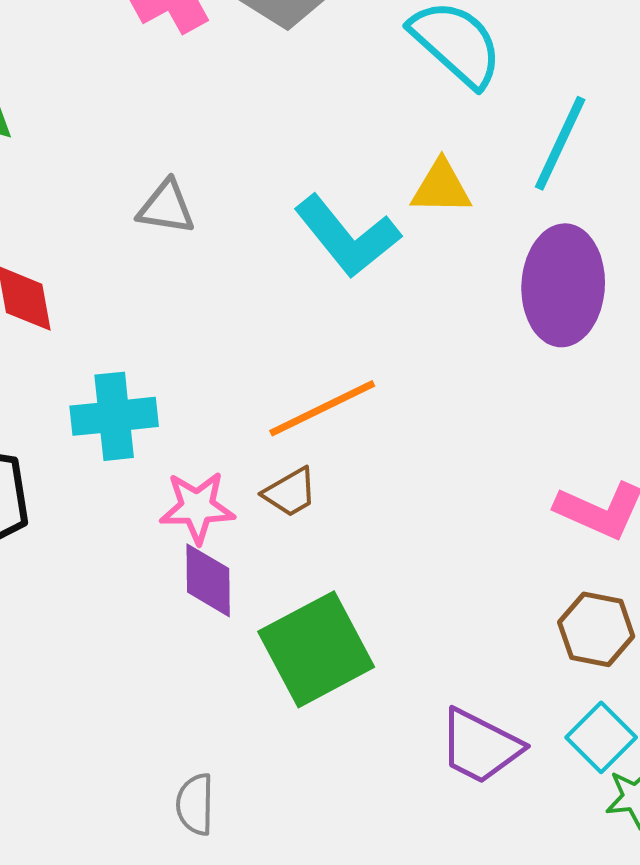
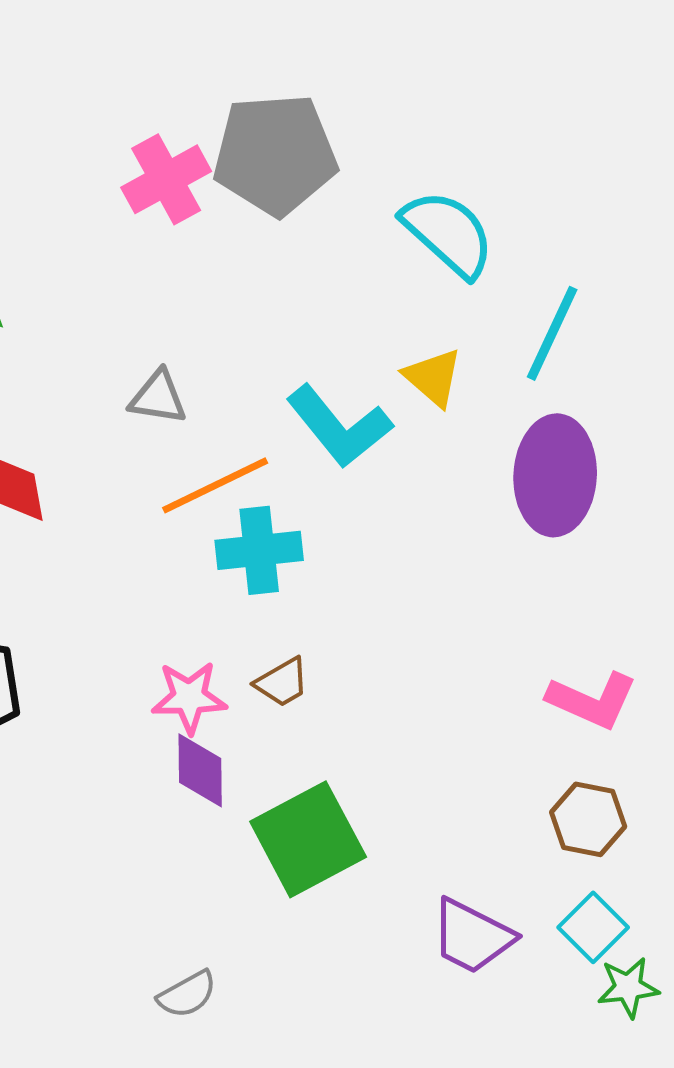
yellow triangle: (441, 187) -> (433, 377), turned 40
orange line: (322, 408) -> (215, 485), moved
cyan cross: (114, 416) -> (259, 550), moved
gray semicircle: (195, 804) -> (187, 994), turned -120

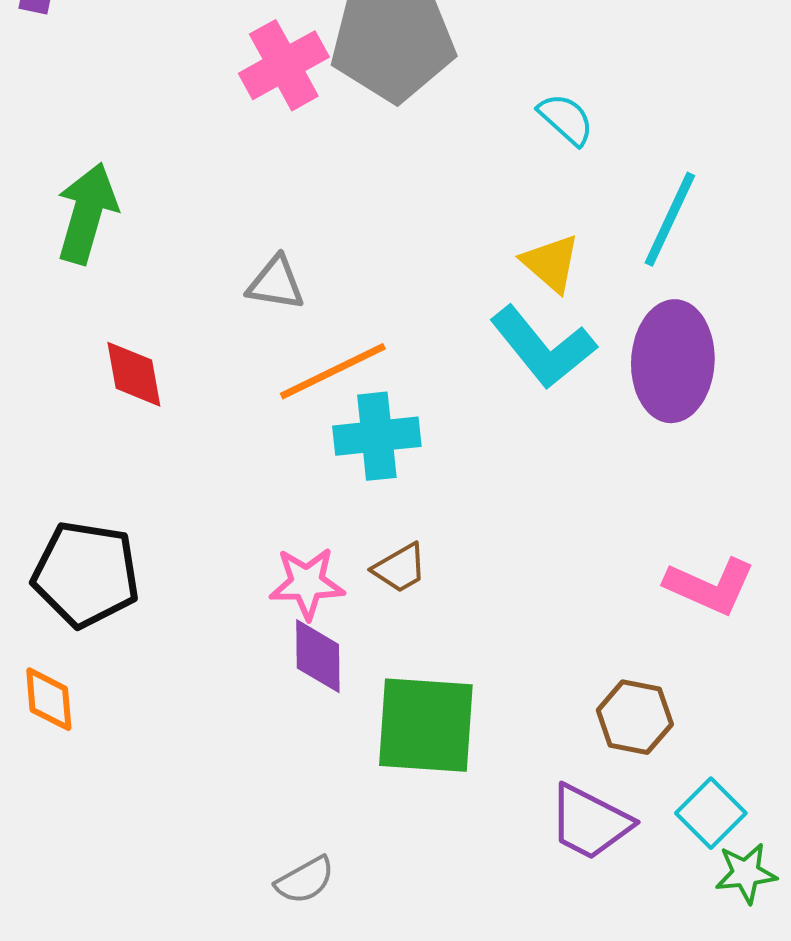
cyan semicircle: (448, 233) -> (566, 119), size x0.6
cyan L-shape: (339, 426) -> (543, 347), moved
brown hexagon: (588, 819) -> (635, 717), moved
green square: (308, 839) -> (426, 725), turned 32

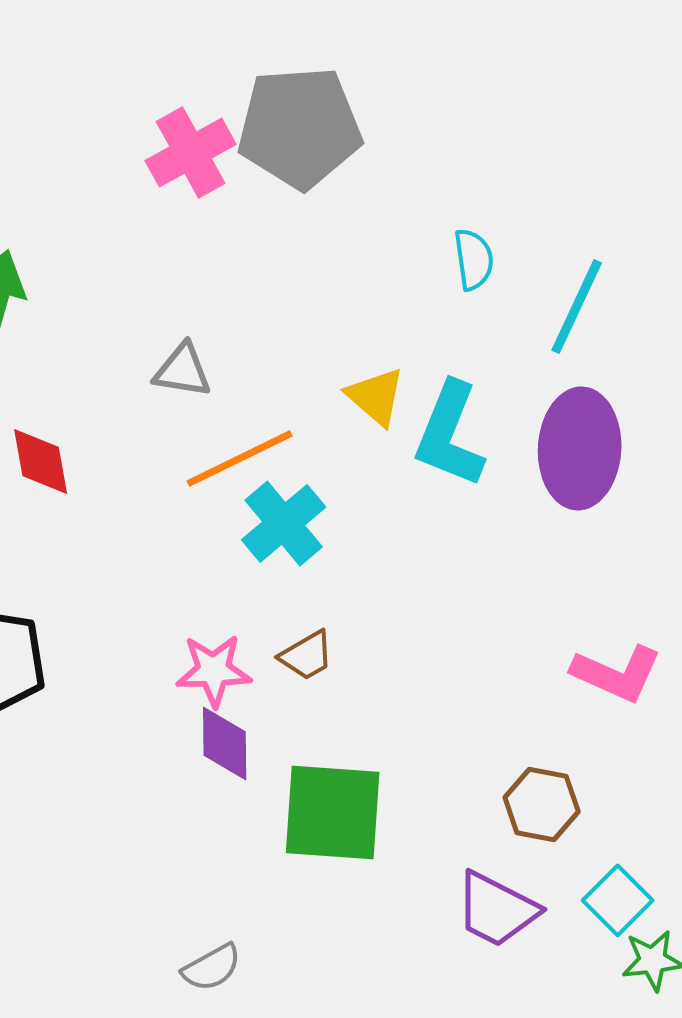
cyan semicircle: (566, 119) -> (474, 259), moved, turned 40
yellow triangle: (551, 263) -> (376, 396), moved
cyan L-shape: (543, 347) -> (450, 434), turned 61
cyan cross: (377, 436) -> (284, 523), turned -34

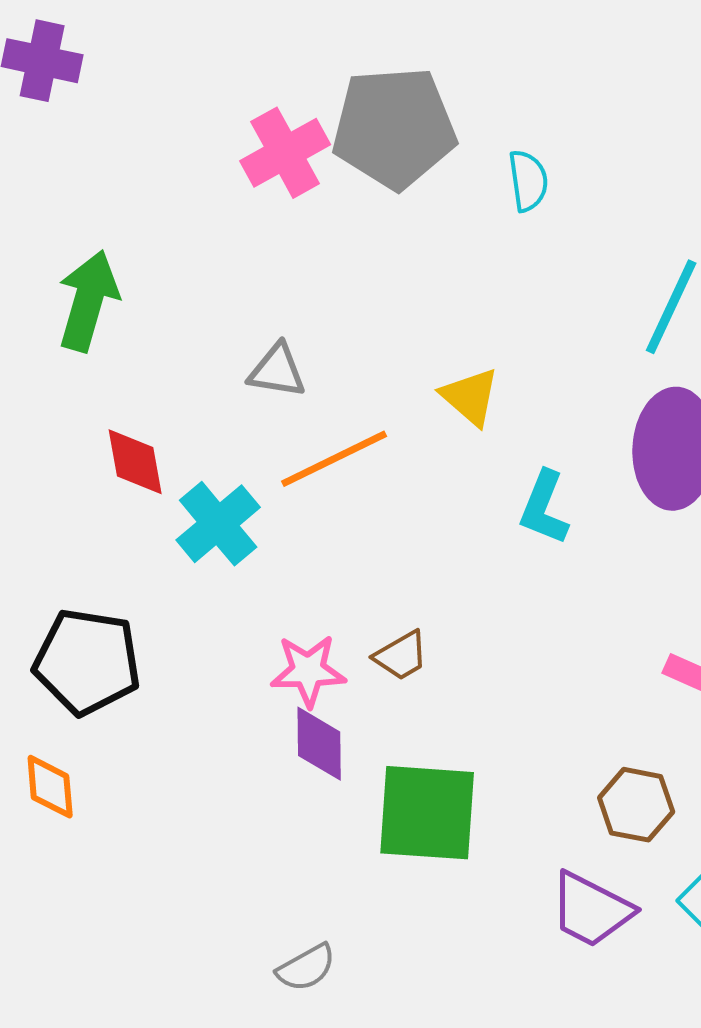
cyan semicircle: (474, 259) -> (528, 181), moved
cyan L-shape: (450, 434) -> (544, 508), moved, size x0.7
cyan cross: (284, 523) -> (218, 524), moved

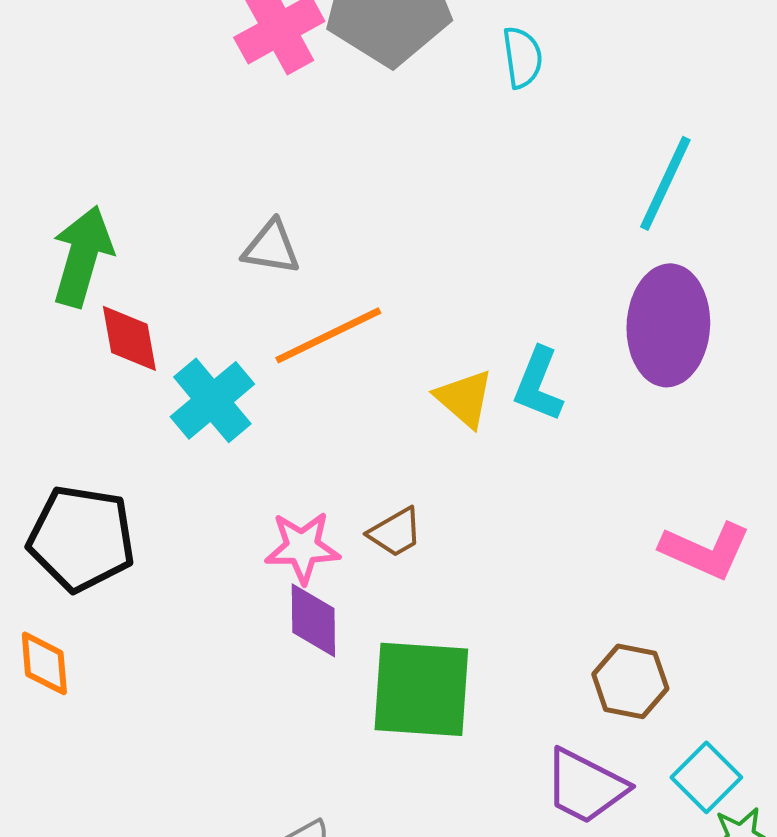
green arrow: (88, 301) -> (82, 256), moved
yellow triangle: (470, 397) -> (464, 398), moved

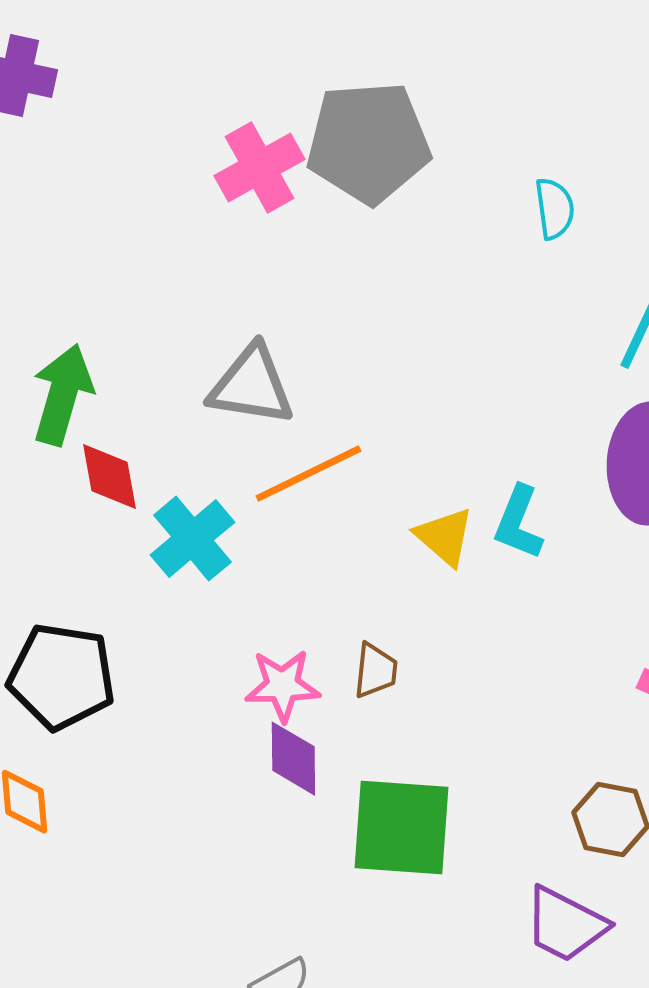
cyan semicircle: (522, 57) -> (554, 209), moved
gray triangle: (271, 247) -> (251, 386), size x1.5
brown trapezoid: (395, 532) -> (375, 671), turned -54

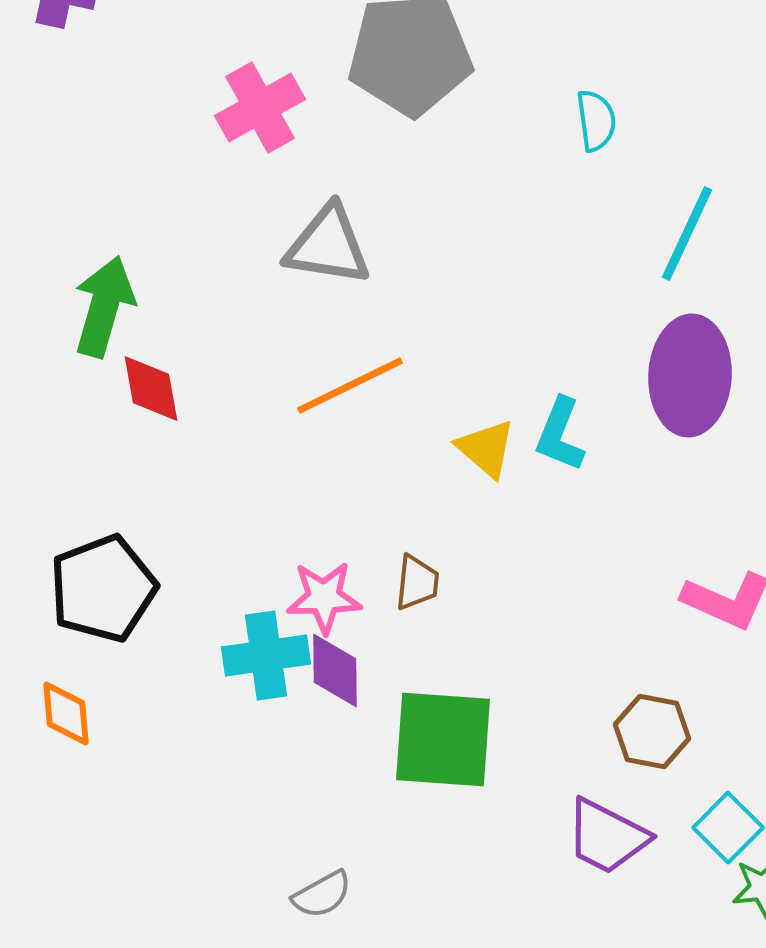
pink cross: (259, 168) -> (260, 108), moved
gray triangle: (251, 386) -> (328, 246), moved
cyan cross: (192, 539) -> (266, 656), moved, turned 32
black pentagon: (61, 677) -> (103, 588), turned -30

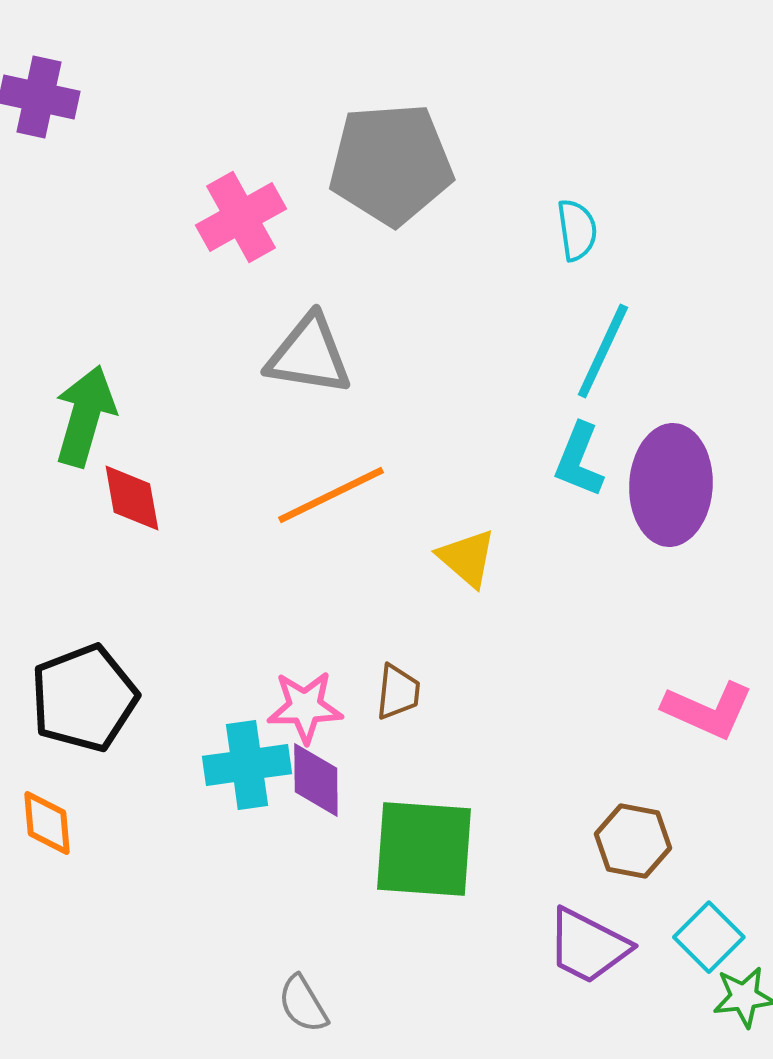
cyan line: (687, 234) -> (603, 351), moved
cyan L-shape: (560, 434) -> (579, 460), moved
gray semicircle: (322, 894) -> (303, 1004), turned 88

